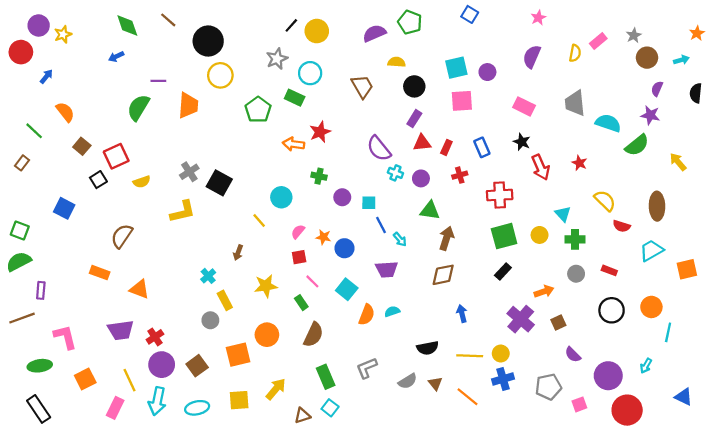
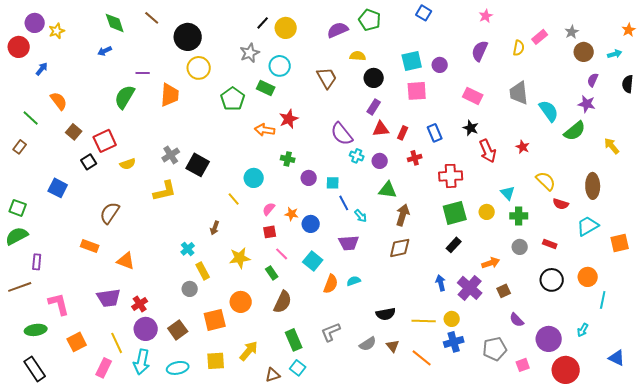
cyan semicircle: (608, 123) -> (549, 111), turned 35
blue arrow: (462, 314) -> (441, 283), moved

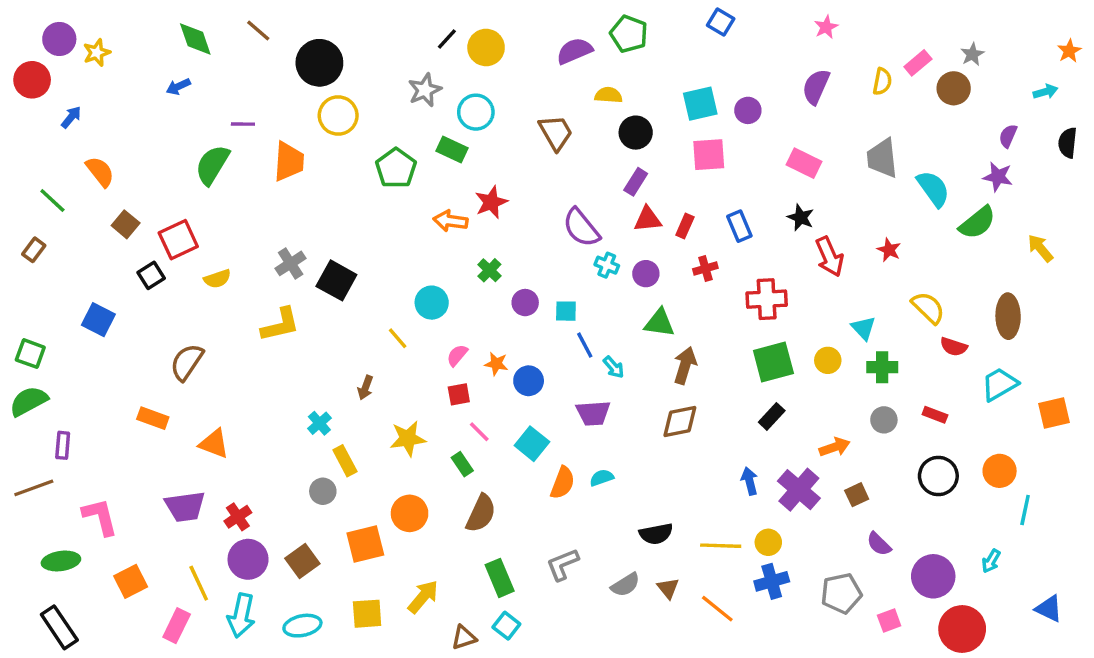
brown circle: (584, 52) -> (954, 88), moved
green cross: (288, 159) -> (489, 270), turned 32

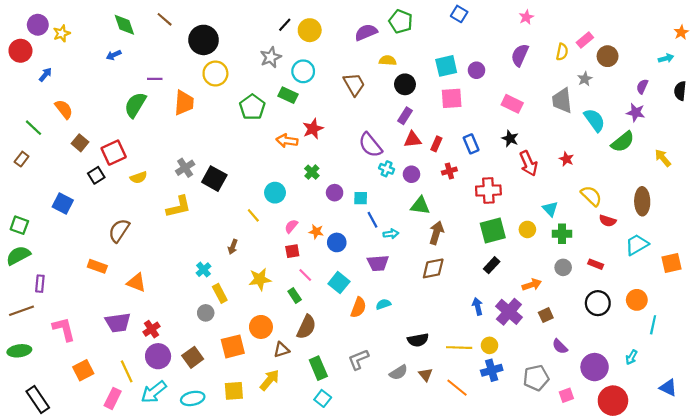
gray star: (972, 54) -> (585, 79), moved
cyan arrow: (614, 367) -> (391, 234), turned -56
green ellipse: (61, 561) -> (19, 351), moved
cyan arrow: (241, 615) -> (154, 392), turned 40
brown triangle: (464, 638) -> (282, 350), moved

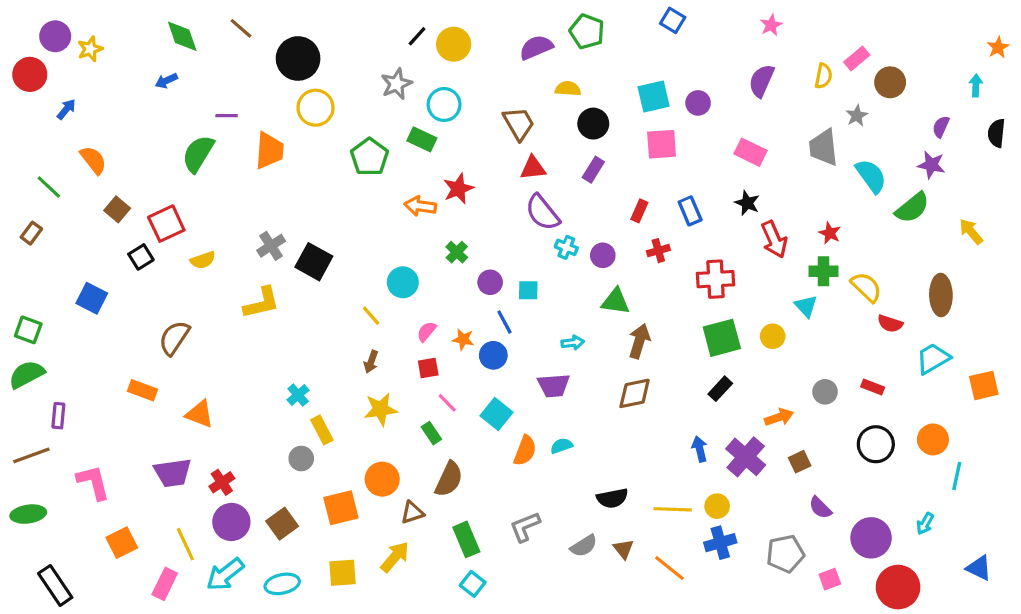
cyan arrow: (666, 58) -> (976, 85), turned -72
red triangle: (413, 140) -> (533, 168), moved
blue line: (372, 220) -> (504, 322), moved
green cross: (562, 234) -> (823, 271), moved
brown arrow: (233, 247) -> (371, 362), moved

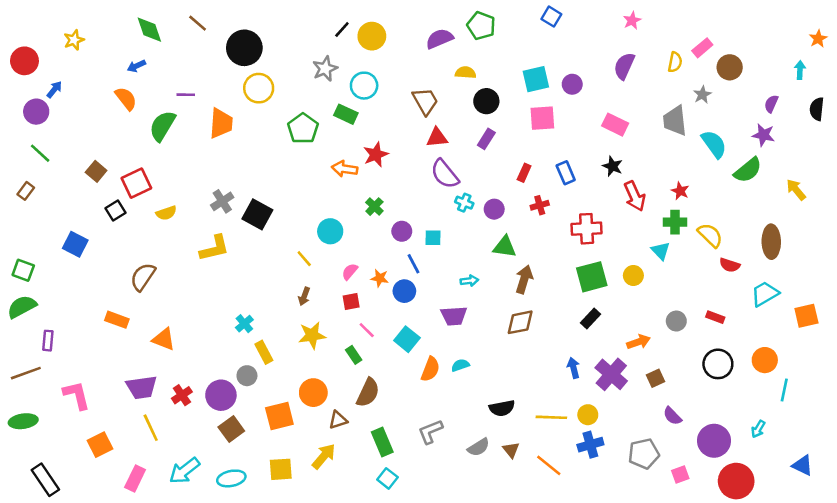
purple circle: (55, 36) -> (36, 112), moved
orange semicircle: (93, 160) -> (126, 99), moved
purple circle: (231, 522) -> (221, 395), moved
yellow line: (185, 544) -> (151, 428), moved

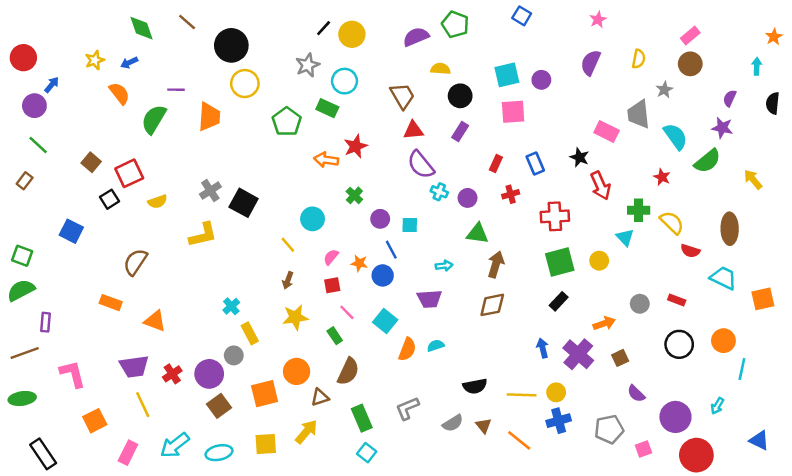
yellow star: (74, 40) -> (95, 60), moved
pink rectangle: (702, 48) -> (690, 36), moved
pink rectangle: (615, 125) -> (607, 131), moved
red star: (680, 191) -> (662, 177), moved
cyan trapezoid: (765, 294) -> (723, 278), turned 56

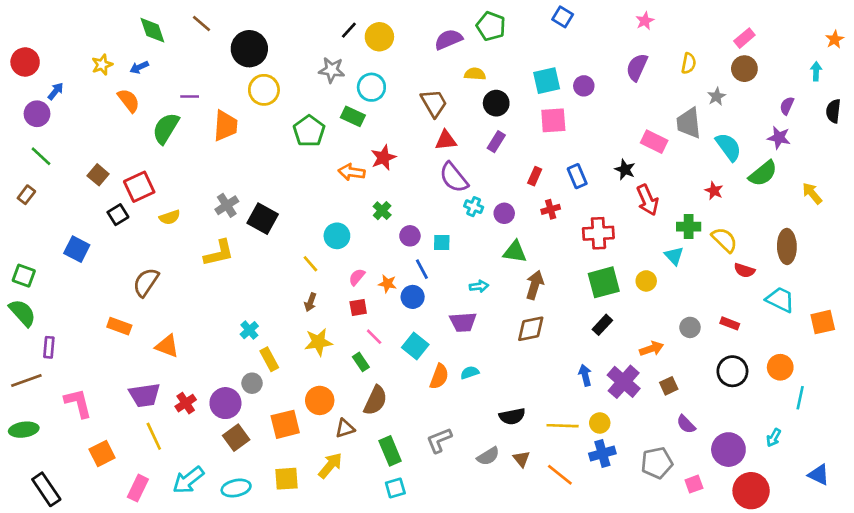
gray star: (308, 65) -> (332, 70), turned 30
green semicircle: (21, 290) -> (22, 313), turned 76
cyan square: (367, 453) -> (395, 488), turned 36

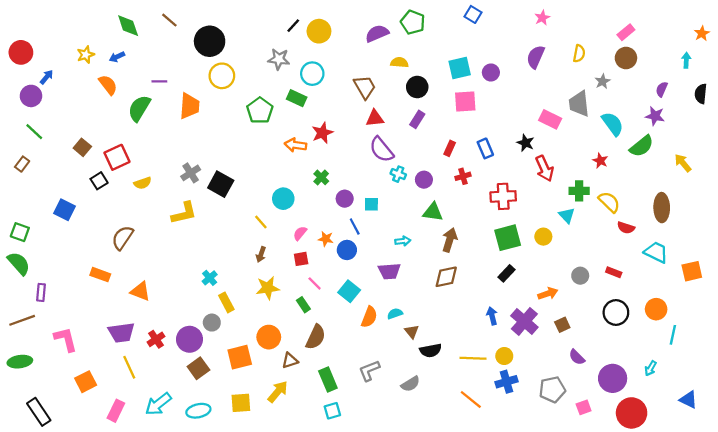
brown triangle: (521, 459) -> (412, 331), moved

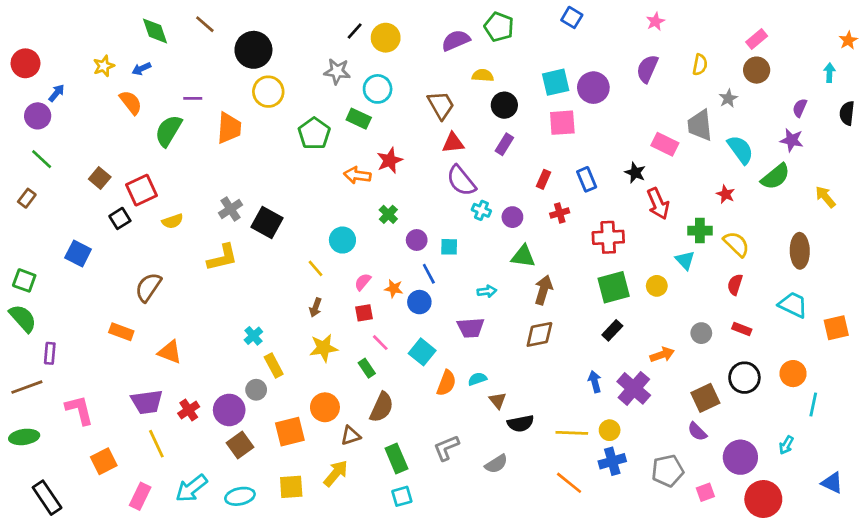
purple circle: (491, 72) -> (593, 88), size x1.5
red semicircle: (626, 228) -> (735, 285), moved, turned 90
brown square: (562, 325) -> (705, 398), moved, size x1.5

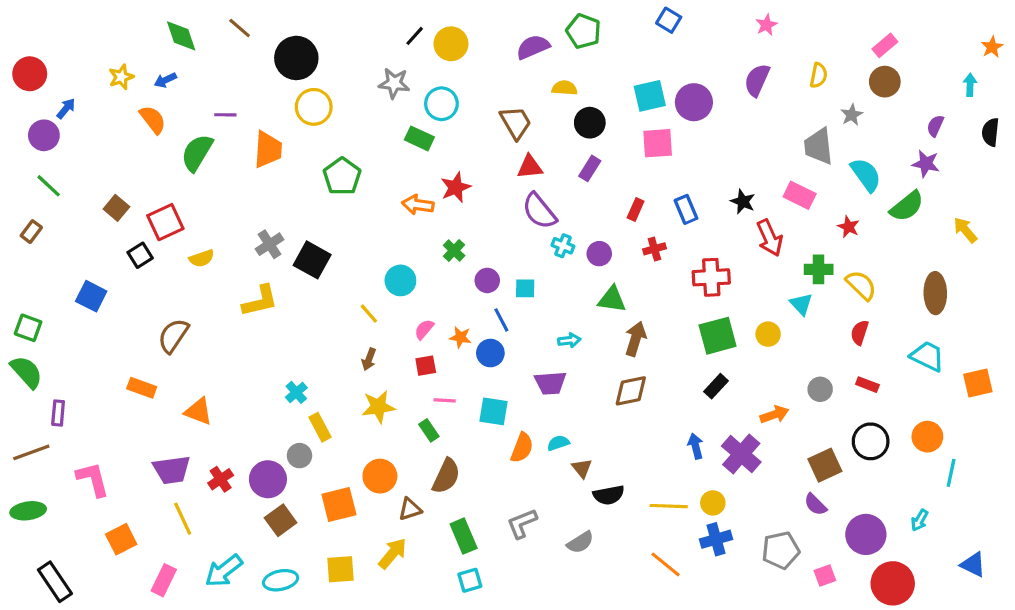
green pentagon: (314, 133) -> (342, 176), moved
pink rectangle: (665, 144) -> (800, 195), moved
pink line: (380, 343) -> (445, 400), turned -42
cyan square: (422, 352) -> (494, 411), turned -30

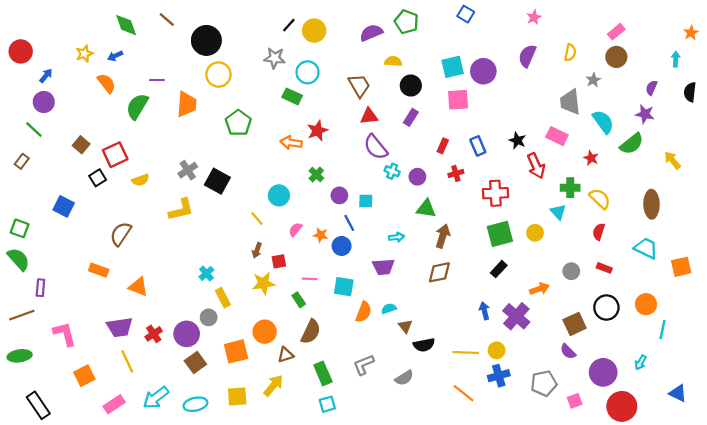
purple circle: (44, 135) -> (44, 102), moved
red square: (426, 366) -> (279, 261), moved
pink rectangle: (164, 580) -> (114, 404), turned 30

